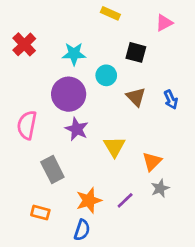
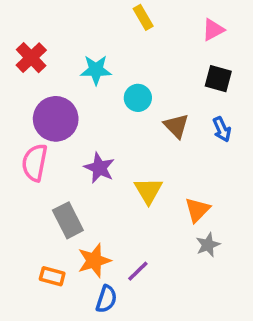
yellow rectangle: (110, 13) -> (143, 17), turned 36
black square: (136, 52) -> (218, 79), moved
purple circle: (69, 94) -> (56, 119), moved
orange star: (89, 200) -> (94, 261), moved
purple line: (125, 200) -> (138, 271), moved

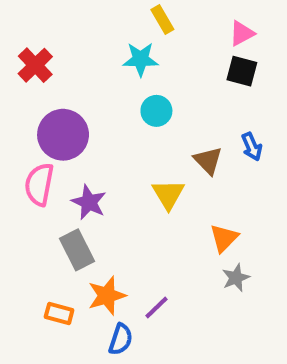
cyan star: (96, 70) -> (141, 59), moved
black square: (218, 79) -> (242, 71), moved
brown triangle: (176, 126) -> (208, 161), moved
purple star: (99, 168) -> (89, 202), moved
yellow triangle: (148, 191) -> (168, 194), moved

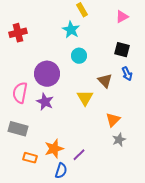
cyan star: (141, 59) -> (71, 30), turned 30
red cross: (35, 65) -> (18, 33), turned 30
black square: (242, 71) -> (122, 50), moved
purple circle: (63, 135) -> (47, 74), moved
gray rectangle: (77, 250) -> (18, 129), moved, turned -48

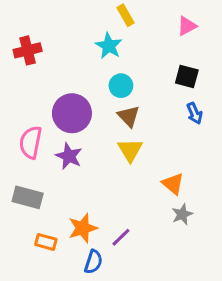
brown triangle: (105, 81) -> (129, 116), moved
orange triangle: (113, 120) -> (173, 184), turned -35

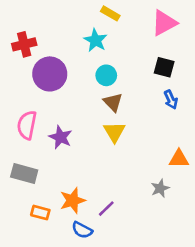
yellow rectangle: (126, 15) -> (110, 13), turned -30
pink triangle: (187, 26) -> (164, 23), size x1.5
purple circle: (72, 113) -> (50, 74), moved
orange triangle: (173, 184) -> (179, 159), moved, turned -40
blue semicircle: (93, 262) -> (82, 230), turned 100

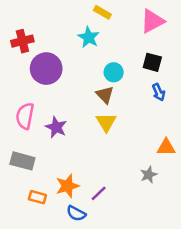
cyan circle: (106, 75) -> (114, 72), moved

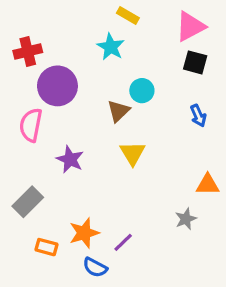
black square: (152, 62) -> (195, 62), moved
brown triangle: (105, 95) -> (118, 111), moved, turned 30
pink semicircle: (25, 116) -> (31, 125), moved
gray rectangle: (22, 161) -> (28, 202), turned -60

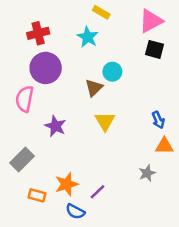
red cross: (28, 52) -> (38, 33), moved
blue arrow: (198, 116) -> (158, 120), moved

